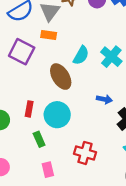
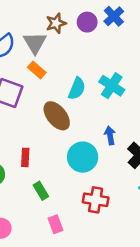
orange rectangle: (49, 35) -> (37, 70), turned 40
blue arrow: (104, 99) -> (110, 135), turned -104
cyan circle: (57, 115) -> (83, 157), moved

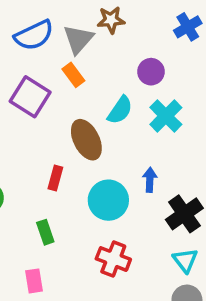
purple circle: (87, 22) -> (151, 72), moved
red rectangle: (25, 157) -> (55, 178), moved
pink rectangle: (55, 224) -> (34, 281), moved

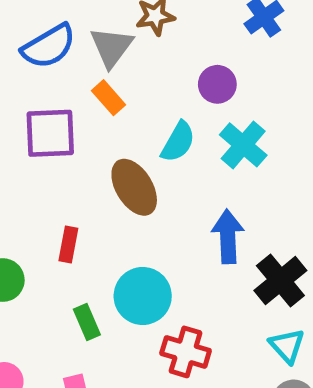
purple square: (30, 97) -> (50, 133), turned -30
red rectangle: (55, 178) -> (68, 245), moved
blue arrow: (150, 180) -> (228, 237), size x1.5
cyan circle: (108, 200) -> (143, 296), moved

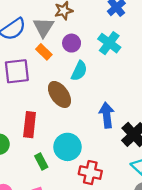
purple circle: (217, 84) -> (72, 43), moved
cyan cross: (243, 145) -> (109, 43), moved
red rectangle: (68, 245) -> (30, 125), size x1.5

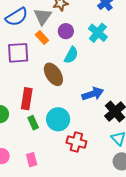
blue arrow: (107, 115) -> (93, 94), turned 75
green rectangle: (41, 162) -> (33, 123), moved

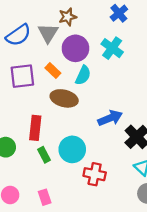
purple circle: (66, 31) -> (75, 48), size x1.5
orange rectangle: (42, 38) -> (53, 71), moved
brown ellipse: (53, 74) -> (64, 98), turned -40

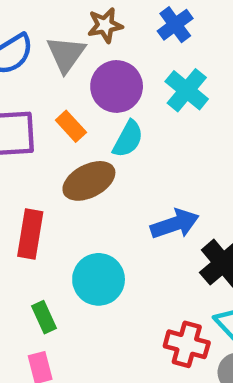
blue cross: (119, 13) -> (175, 25), moved
brown ellipse: (64, 98) -> (89, 181), turned -45
green rectangle: (44, 155) -> (44, 317), moved
red cross: (95, 174) -> (187, 344), moved

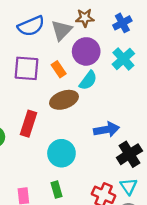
green rectangle: (44, 317) -> (56, 190), moved

